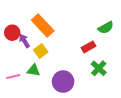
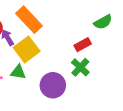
yellow square: (41, 51) -> (27, 49), size x1.5
green cross: (99, 68) -> (80, 67), moved

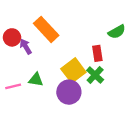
red rectangle: (83, 45) -> (97, 53), turned -70
yellow square: (27, 49) -> (73, 70), moved

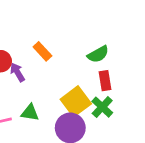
orange rectangle: (46, 29) -> (42, 51), size x0.6
green semicircle: (117, 32) -> (98, 54), moved

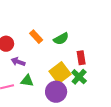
green semicircle: (98, 54) -> (61, 39), moved
purple arrow: (17, 72) -> (18, 62), moved, turned -40

